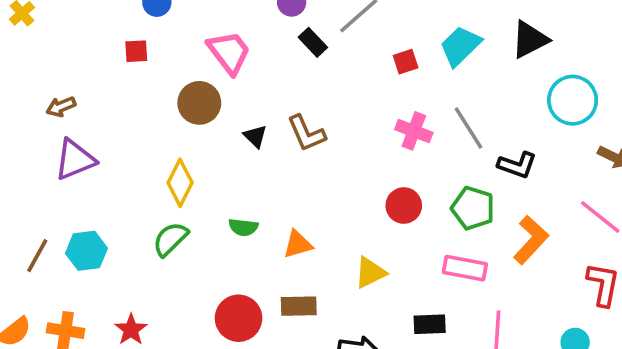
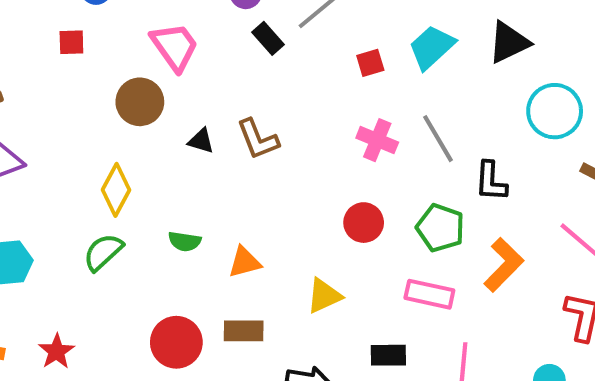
black triangle: (255, 136) -> (201, 141), turned -30
black L-shape: (517, 165) -> (491, 181), turned 72

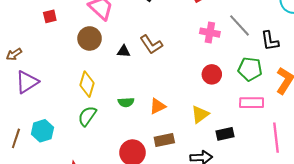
black rectangle: (388, 355) -> (225, 134), moved

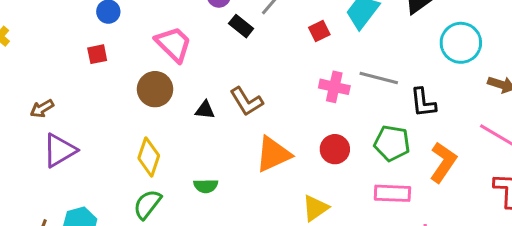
gray line: (240, 25) -> (379, 78), turned -35
orange triangle: (158, 106) -> (273, 154), moved, size x1.5

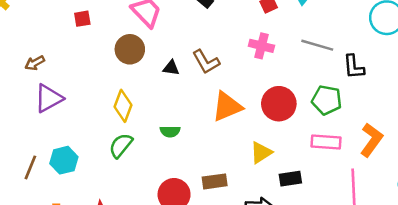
pink cross: (334, 87) -> (261, 46), moved
red circle: (335, 149) -> (279, 104), size x1.4
orange L-shape: (443, 162) -> (371, 140), moved

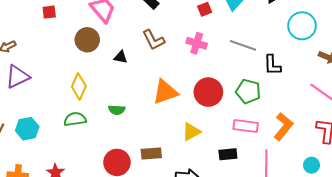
brown L-shape: (206, 62) -> (153, 40), moved
green semicircle: (121, 145) -> (75, 119), turned 40
black rectangle: (290, 179) -> (228, 154), moved

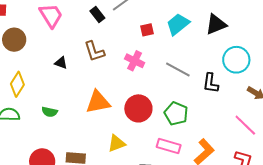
brown circle: (87, 40) -> (14, 40), moved
black L-shape: (272, 65) -> (211, 83), moved

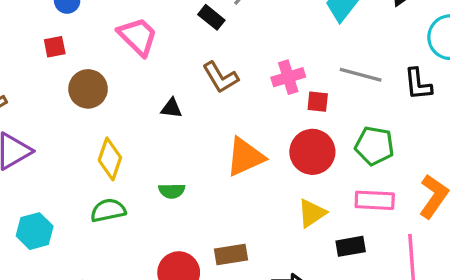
red square: (147, 30) -> (318, 102), moved, turned 32
pink cross: (135, 61) -> (288, 77), turned -30
yellow triangle: (117, 143) -> (312, 213), moved

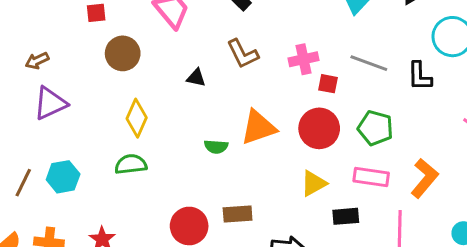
green semicircle: (172, 191) -> (216, 147), moved

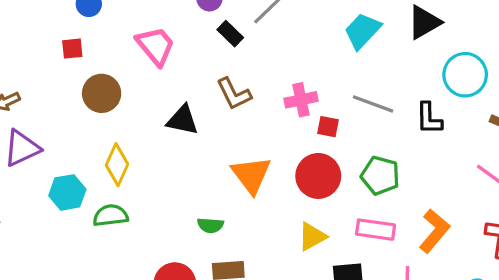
black triangle: (196, 78) -> (182, 120), size x1.5
orange triangle: (258, 127) -> (251, 175), turned -48
green semicircle: (216, 147) -> (210, 225), moved
cyan hexagon: (63, 177) -> (67, 192), moved

